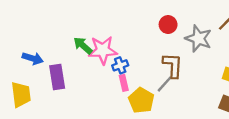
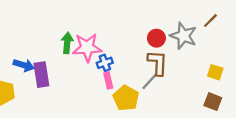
red circle: (168, 25) -> (156, 38), moved
green arrow: (83, 46) -> (67, 43), turned 54
blue arrow: (33, 58) -> (24, 65), moved

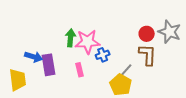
pink rectangle: (108, 80) -> (80, 70), moved
gray line: (149, 82) -> (126, 71), moved

